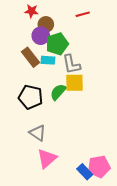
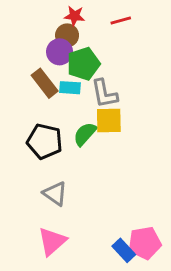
red star: (32, 11) -> (74, 16), moved
pink triangle: (47, 158) -> (52, 241), moved

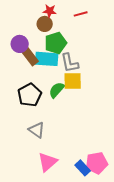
purple circle: (60, 52) -> (20, 44), moved
cyan rectangle: (70, 88) -> (47, 59), size x1.6
black pentagon: (45, 141) -> (30, 95), turned 30
pink triangle: (52, 241) -> (48, 162), moved

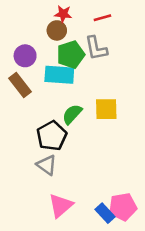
brown rectangle: (30, 56) -> (20, 85), moved
gray L-shape: (70, 63) -> (96, 48), moved
yellow square: (73, 81) -> (106, 109), moved
black pentagon: (30, 95) -> (52, 136), moved

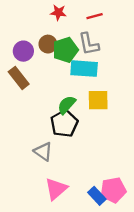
brown circle: (57, 30) -> (48, 44), moved
cyan rectangle: (59, 75) -> (84, 69), moved
black pentagon: (52, 136) -> (64, 123), moved

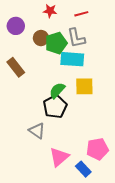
purple circle: (23, 51) -> (16, 26), moved
pink triangle: (56, 189) -> (59, 157), moved
pink pentagon: (113, 190) -> (97, 149), moved

